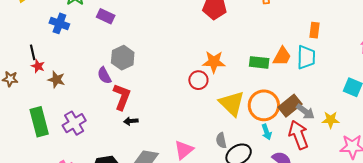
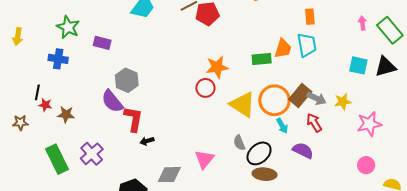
black line: (33, 52) -> (37, 92), turned 35
purple semicircle: (104, 75) -> (112, 101), size x1.4
red arrow: (298, 135) -> (314, 123), size x0.7

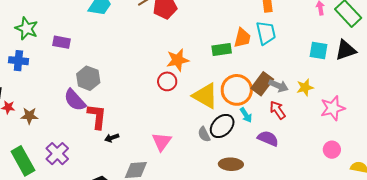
black ellipse: (259, 153) -> (222, 126), moved
pink triangle: (204, 159) -> (162, 142), moved

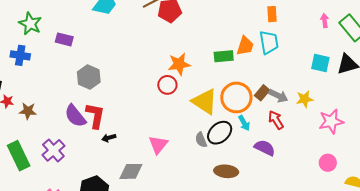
brown rectangle: (262, 84) -> (262, 93), size x0.7
purple semicircle: (75, 100) -> (75, 116), moved

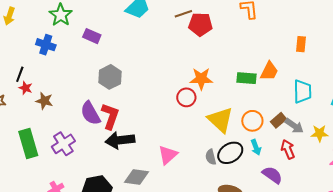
cyan trapezoid: (269, 42) -> (302, 91), moved
orange circle: (236, 97) -> (252, 121), size x0.7
black arrow: (109, 138) -> (120, 140), size x2.0

